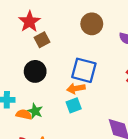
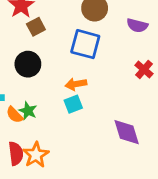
blue square: (84, 70) -> (85, 44), moved
orange semicircle: (24, 114) -> (15, 115), turned -147

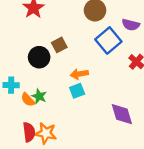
brown square: (36, 27) -> (59, 45), moved
blue square: (85, 44) -> (108, 40), moved, turned 35
orange star: (36, 155) -> (46, 133), turned -30

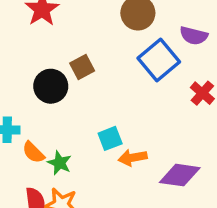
orange arrow: (79, 74) -> (133, 158), moved
green star: (39, 96) -> (59, 163), moved
purple diamond: (122, 114) -> (180, 175), turned -65

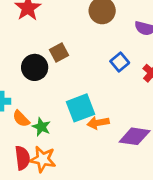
blue square: (159, 60) -> (120, 62), moved, size x0.6
cyan square: (110, 138) -> (81, 108), size x1.5

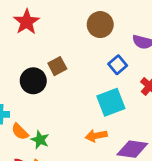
blue square: (120, 62) -> (118, 65), moved
cyan square: (81, 108) -> (111, 102), moved

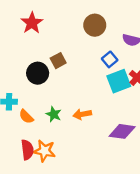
cyan square: (111, 102) -> (119, 81), moved
orange arrow: (96, 136) -> (82, 114), moved
green star: (40, 140) -> (54, 114), moved

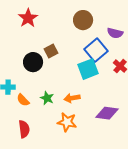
blue square: (110, 59) -> (96, 50), size x1.6
cyan square: (119, 81) -> (88, 69), moved
orange star: (44, 151) -> (67, 122), moved

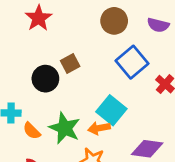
purple semicircle: (115, 33) -> (158, 25), moved
cyan square: (88, 69) -> (111, 110), moved, turned -30
green star: (47, 98) -> (65, 128), size x1.6

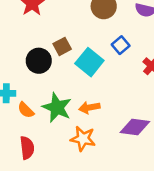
blue square: (132, 62) -> (121, 45), size x0.6
cyan square: (111, 110) -> (89, 62), moved

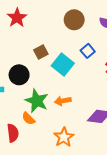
black circle: (39, 61) -> (19, 75), moved
orange semicircle: (26, 110) -> (28, 118), moved
orange star: (83, 139) -> (64, 137), moved, turned 30

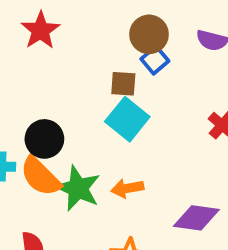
blue square: (88, 51) -> (155, 60), moved
brown square: (41, 52) -> (123, 84), moved, turned 32
orange semicircle: (28, 118) -> (40, 176), moved, size x1.6

